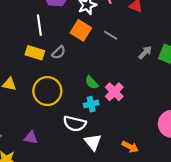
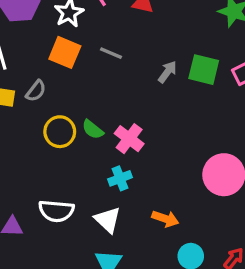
yellow circle: (47, 91) -> (60, 132), moved, size x0.7
cyan cross: (91, 104) -> (120, 178), moved
white semicircle: (75, 124) -> (56, 211), moved

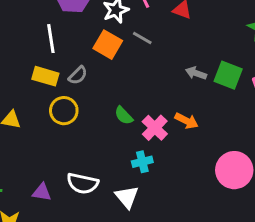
gray line: (111, 53) -> (142, 38), moved
gray arrow: (167, 72) -> (196, 73), turned -114
yellow circle: (60, 132) -> (64, 111), moved
orange arrow: (165, 219) -> (186, 121), moved

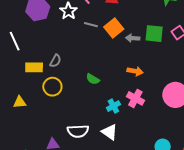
white line: (51, 39) -> (15, 41), moved
orange square: (108, 45) -> (114, 28), moved, turned 36
pink cross: (155, 128) -> (135, 98), moved

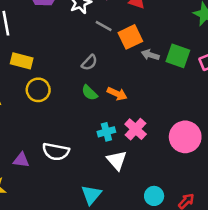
gray semicircle: (55, 61) -> (89, 63), moved
orange arrow: (135, 71) -> (117, 94), moved
white triangle: (110, 132) -> (117, 160), moved

